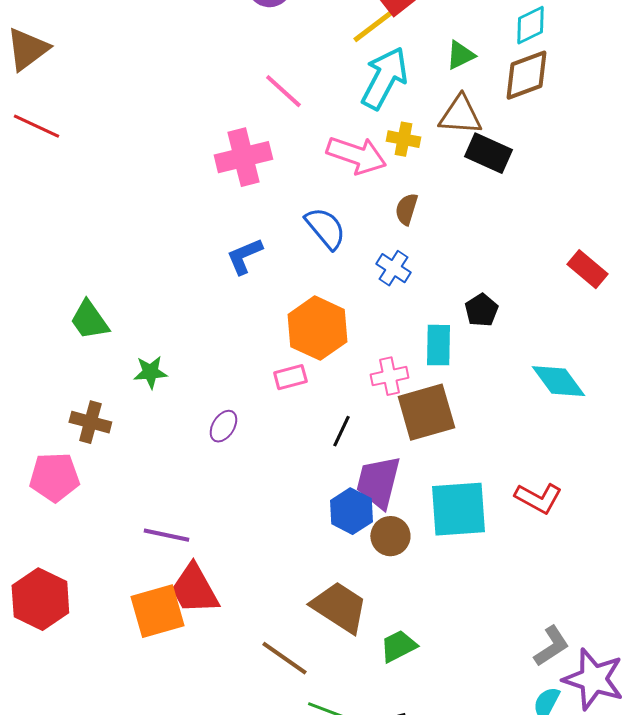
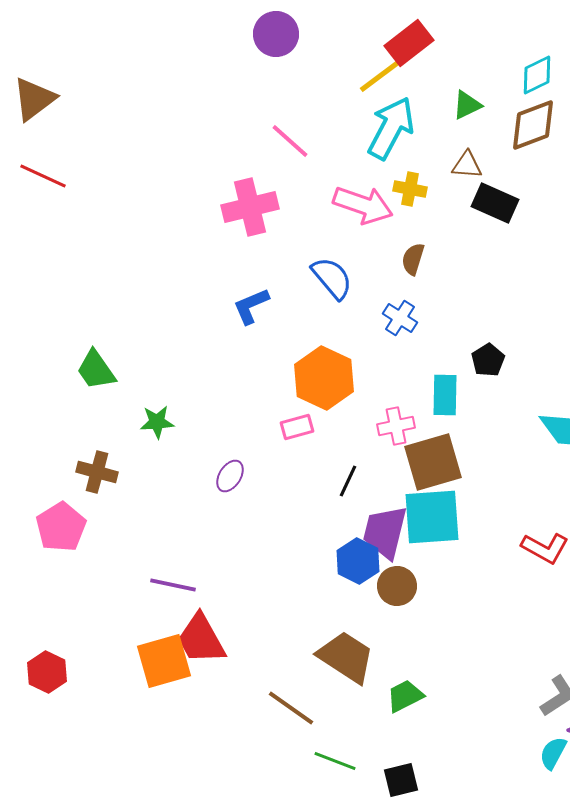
brown triangle: (460, 115) -> (467, 165), size x0.7
pink pentagon: (54, 477) -> (61, 527), turned -30
cyan square: (458, 509) -> (432, 517), moved
red hexagon: (40, 599) -> (47, 672), moved, size x0.7

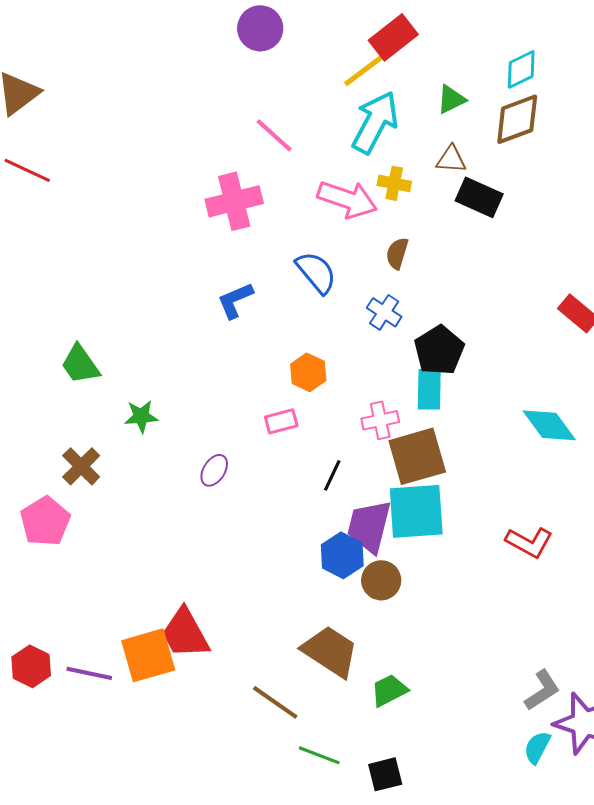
black pentagon: (488, 360) -> (439, 350), moved, size x1.5
orange hexagon: (324, 378) -> (308, 372), size x0.6
brown cross: (97, 472) -> (81, 466), turned 30
purple line: (173, 585) -> (89, 673), moved

